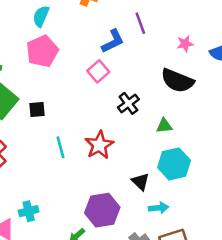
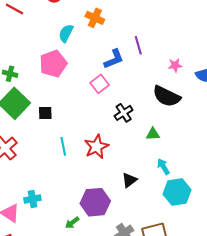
cyan semicircle: (41, 16) -> (66, 33), moved
cyan hexagon: (174, 164) -> (177, 192), moved
black triangle: (140, 182) -> (129, 180), turned 35
cyan arrow: (159, 208) -> (163, 167), moved, turned -119

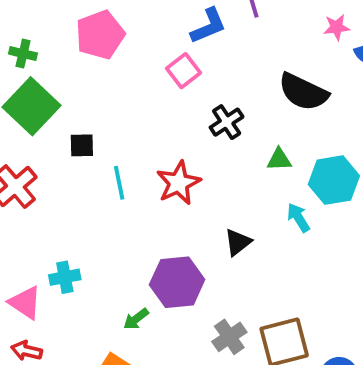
pink star: (175, 65) -> (337, 27), moved
black square: (45, 113) -> (82, 145), moved
cyan hexagon: (177, 192) -> (334, 180), moved

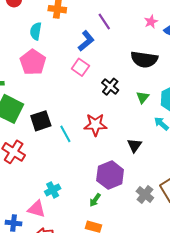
black square: (82, 145) -> (41, 121), size x1.5
green triangle: (279, 160) -> (143, 97), turned -32
red star: (179, 183) -> (95, 125), turned -30

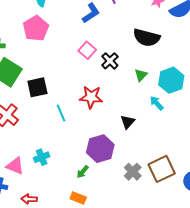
pink square: (80, 67) -> (87, 50), moved
cyan line: (65, 134) -> (61, 113), moved
pink triangle: (37, 209) -> (15, 166), moved

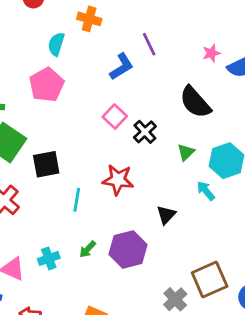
black semicircle: (147, 38) -> (195, 102), turned 32
cyan line: (61, 113) -> (77, 200), turned 30
green arrow: (83, 172) -> (88, 249), moved
gray cross: (133, 172) -> (175, 299), moved

